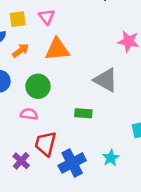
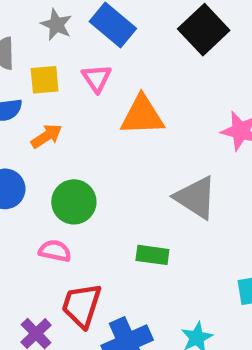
orange triangle: (57, 49) -> (142, 116), moved

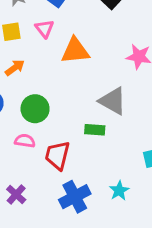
green rectangle: (152, 255) -> (95, 130), moved
red trapezoid: (81, 305) -> (57, 155), moved

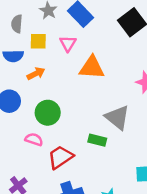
red trapezoid: (57, 155) -> (60, 157), turned 32

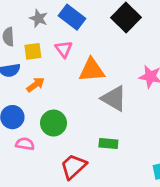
gray triangle: (117, 117) -> (114, 98), moved
pink semicircle: (34, 139) -> (25, 144), moved

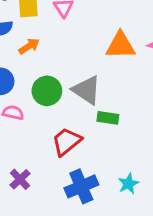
orange triangle: (92, 70) -> (120, 45), moved
gray triangle: (114, 98) -> (86, 90), moved

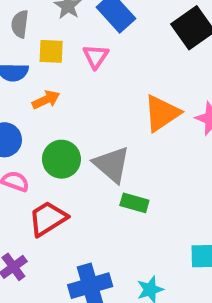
orange triangle: (120, 45) -> (162, 113), turned -40
red trapezoid: (67, 142) -> (48, 219), moved

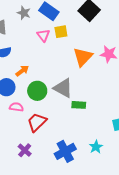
yellow square: (51, 51) -> (61, 32), moved
orange arrow: (46, 100) -> (22, 71), moved

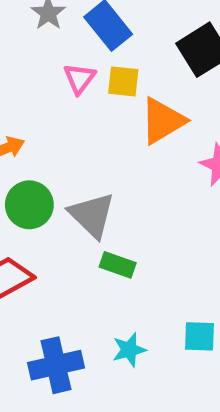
orange triangle: (83, 57) -> (163, 121), moved
cyan star: (96, 147) -> (129, 350), moved

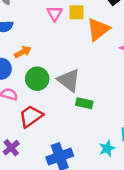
cyan star: (129, 350) -> (107, 148), moved

